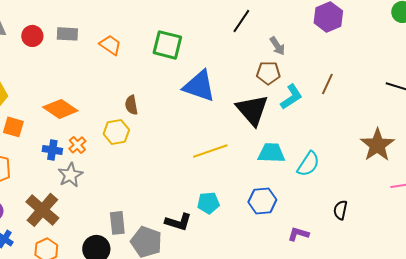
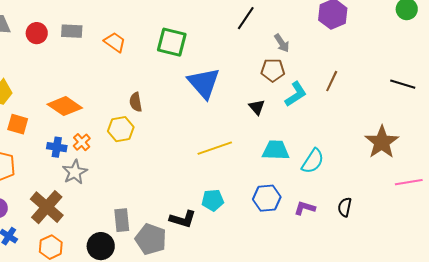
blue triangle: (199, 86) -> (204, 83), turned 30
black triangle: (252, 110) -> (257, 107), size x0.5
purple L-shape: (298, 234) -> (305, 208), moved

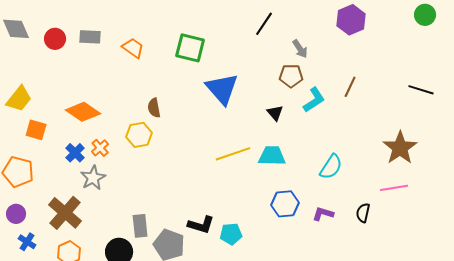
blue cross: (57, 147) -> (75, 153), turned 36
cyan trapezoid: (276, 150) -> (272, 156), moved
pink line: (409, 182) -> (394, 188), moved
cyan pentagon: (213, 200) -> (231, 234), moved

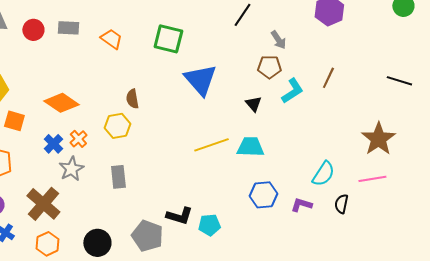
cyan semicircle: (331, 167) -> (323, 174), moved
gray rectangle: (140, 226) -> (118, 177), moved

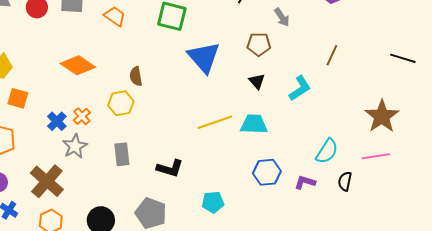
brown pentagon: (269, 67) -> (259, 44), moved
cyan L-shape: (292, 91) -> (300, 88), moved
orange diamond: (61, 103) -> (78, 65), moved
black L-shape: (179, 216) -> (170, 168), moved

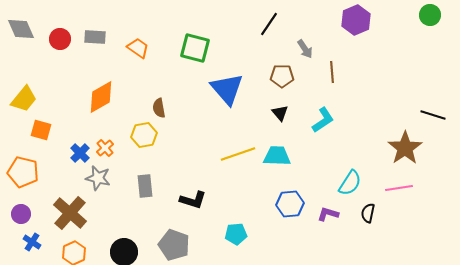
brown line: (332, 55) -> (332, 72), moved, turned -30
black line: (403, 58) -> (433, 115), moved
orange diamond: (78, 65) -> (101, 97), turned -64
gray star: (75, 146) -> (98, 178), turned -30

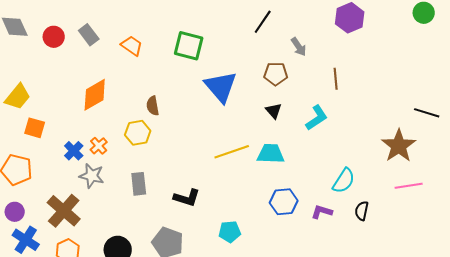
gray rectangle: (95, 37) -> (89, 35), turned 50
brown line: (332, 72) -> (336, 79), moved
pink line: (399, 188) -> (409, 186), moved
blue cross: (32, 242) -> (26, 240), size x1.5

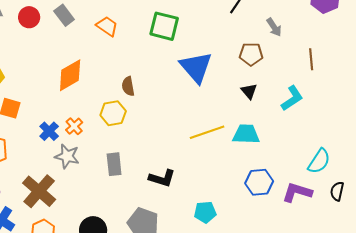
purple L-shape: (322, 212) -> (297, 192), size x1.4

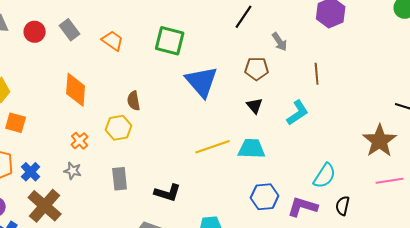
orange diamond: (70, 75) -> (76, 90), turned -56
blue cross: (49, 131) -> (31, 172), moved
gray star: (67, 156) -> (73, 171), size x0.7

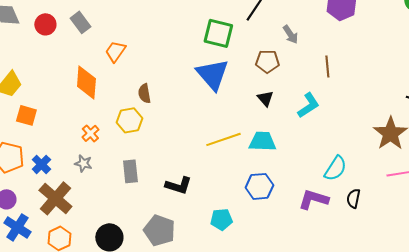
orange trapezoid: (113, 41) -> (115, 51), moved, turned -90
green square: (170, 41) -> (218, 33), moved
blue hexagon: (265, 197) -> (259, 186), moved

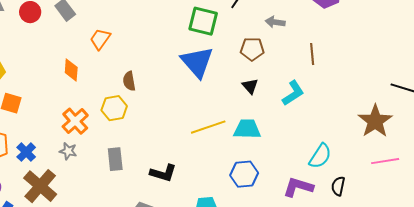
gray arrow: (290, 34) -> (275, 22), turned 132
orange diamond: (86, 82) -> (71, 70), size x0.7
orange cross: (90, 133) -> (75, 121), size x1.5

